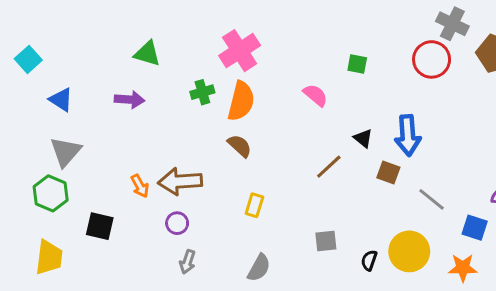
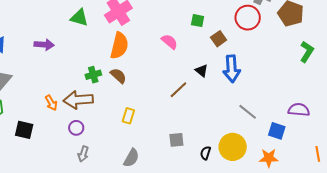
green triangle: (147, 54) -> (79, 18), moved
green cross: (202, 92) -> (93, 75), moved
brown square: (388, 173) -> (219, 39), moved, turned 35

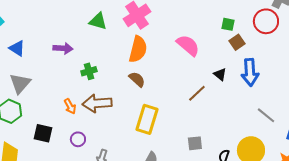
green square: (198, 21) -> (228, 24), moved
pink semicircle: (169, 42) -> (188, 45), size x1.4
green cross: (93, 75) -> (89, 71), moved
yellow rectangle: (128, 116) -> (147, 119), size x1.8
purple circle: (76, 128) -> (78, 139), moved

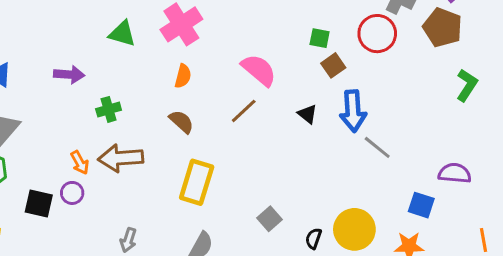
orange semicircle: (138, 49) -> (183, 76), size x0.6
brown line: (197, 93) -> (244, 111), moved
gray line: (266, 115) -> (377, 147), moved
purple circle: (78, 139) -> (72, 193), moved
gray square: (195, 143) -> (269, 219), turned -35

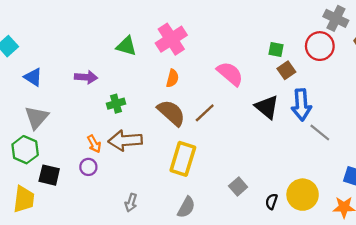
brown line: (244, 111) -> (205, 113), moved
black triangle: (307, 114) -> (267, 107), size x1.6
brown semicircle: (181, 122) -> (171, 113), size x1.5
black square: (39, 204) -> (49, 175), moved

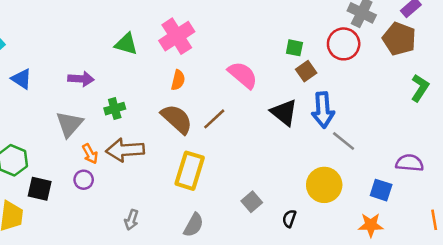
gray triangle: (37, 117) -> (69, 124), moved
yellow circle: (303, 195) -> (324, 185), moved

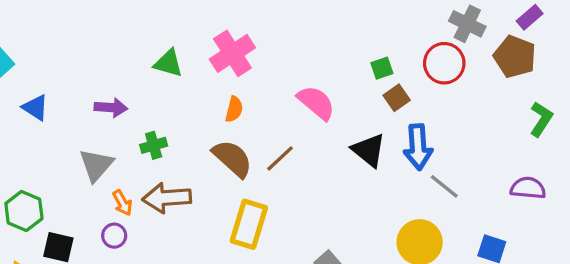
green square: (294, 48) -> (382, 68), turned -30
purple semicircle: (410, 163) -> (528, 188), moved

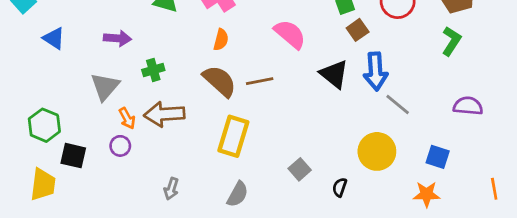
green L-shape: (541, 119) -> (451, 41), moved
brown line: (280, 158) -> (260, 81), turned 32

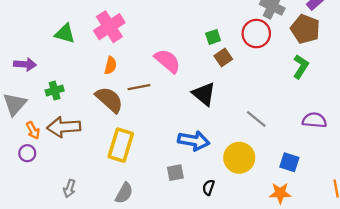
blue arrow: (376, 71) -> (194, 141), moved, turned -76
brown line: (260, 81) -> (139, 87), moved
gray square: (300, 169) -> (175, 173), turned 30

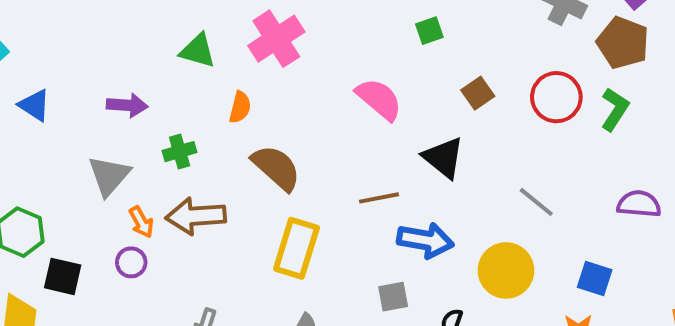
red circle: (256, 34) -> (556, 97), moved
green square: (213, 37) -> (429, 31), moved
orange semicircle: (110, 65) -> (240, 107), moved
brown line: (139, 87) -> (379, 198), moved

